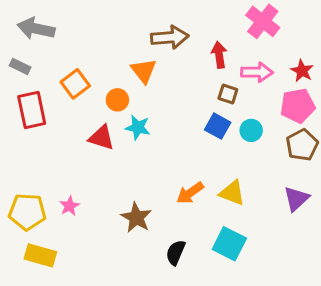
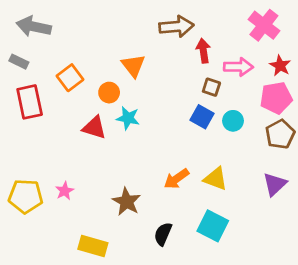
pink cross: (263, 21) -> (264, 25), moved
brown arrow: (170, 37) -> (176, 27), moved
yellow rectangle: (40, 255) -> (93, 246), moved

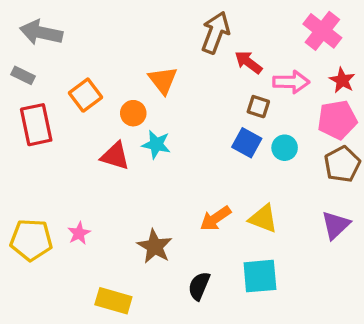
brown arrow: (176, 27) -> (215, 33), turned -64
red arrow: (203, 51) -> (248, 62), turned -45
cyan square: (213, 226) -> (260, 276), turned -32

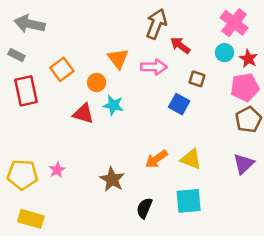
pink arrow: (291, 82) -> (154, 67), moved
brown square: (258, 107) -> (197, 79), moved
cyan circle: (285, 148) -> (225, 53), moved
yellow rectangle: (113, 301) -> (31, 219), moved

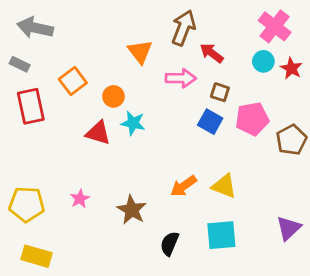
orange triangle: (118, 59) -> (140, 52), moved
brown square: (197, 79) -> (220, 92), moved
pink pentagon: (245, 87) -> (252, 119), moved
purple triangle: (244, 164) -> (289, 228), moved
pink star: (57, 170) -> (80, 199), moved

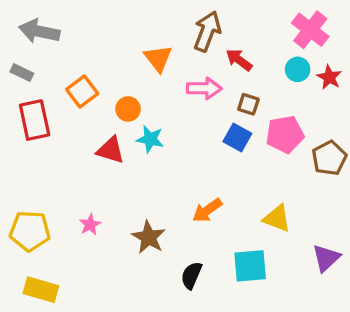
yellow triangle: (224, 186) -> (277, 218), moved

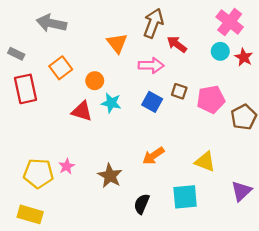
gray arrow: (39, 31) -> (51, 23), moved
brown square: (248, 104) -> (179, 91), moved
blue square: (237, 137) -> (152, 102), moved
yellow pentagon: (30, 231) -> (38, 173), moved

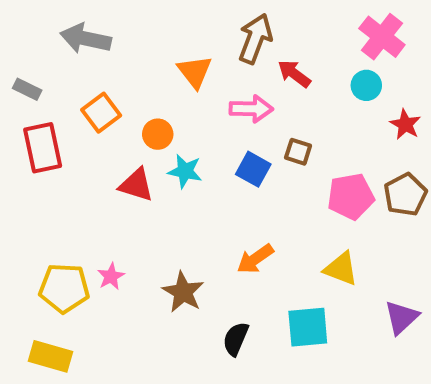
red star: (244, 57) -> (405, 124), moved
pink pentagon: (211, 99) -> (351, 197), moved

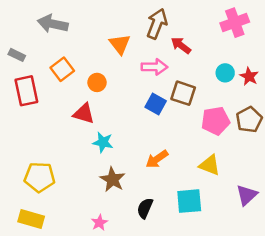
pink cross: (382, 37) -> (235, 23), turned 32
cyan circle: (366, 85) -> (225, 73), moved
brown square: (298, 152) -> (183, 93), size x1.5
cyan star: (185, 171) -> (103, 142), moved
pink star: (111, 276) -> (99, 223), moved

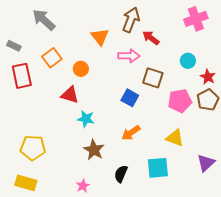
gray arrow: (53, 24) -> (44, 20), turned 30
red star: (249, 76) -> (208, 77), moved
blue square: (156, 104) -> (130, 98), moved

